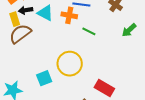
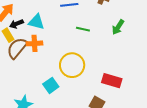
orange cross: (69, 15) -> (34, 43), moved
green arrow: (129, 30) -> (118, 27), moved

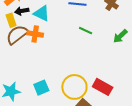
yellow circle: (72, 65) -> (74, 87), moved
cyan square: (51, 85) -> (41, 88), moved

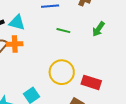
yellow circle: (74, 87) -> (62, 72), moved

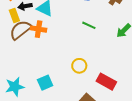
yellow circle: (62, 72) -> (79, 66), size x0.6

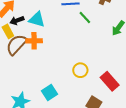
green line: (89, 25) -> (85, 17), moved, turned 32
red rectangle: (106, 82) -> (110, 81), turned 30

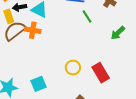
red rectangle: (110, 81) -> (101, 73), moved

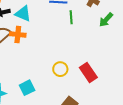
green line: (87, 16) -> (71, 17), turned 32
green arrow: (118, 33) -> (106, 20), moved

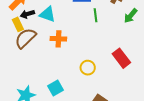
orange cross: (18, 35) -> (58, 39), moved
red rectangle: (88, 73) -> (121, 58), moved

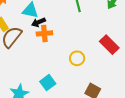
black arrow: (27, 14) -> (38, 22), moved

